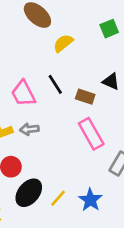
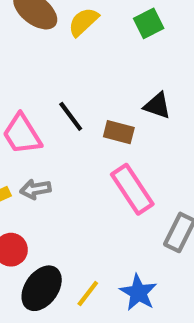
yellow semicircle: (63, 43) -> (83, 22), moved

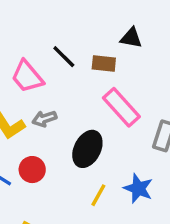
black ellipse: (42, 288) -> (87, 149), moved

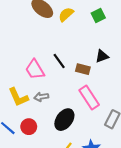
black triangle: (131, 38) -> (102, 56), turned -40

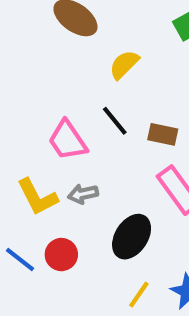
yellow semicircle: (66, 14) -> (124, 65), moved

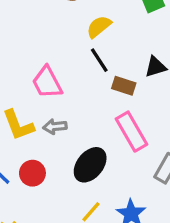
black line: (115, 121) -> (99, 60), moved

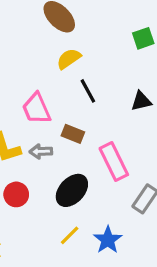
yellow semicircle: (99, 27) -> (69, 59), moved
brown rectangle: (124, 86) -> (73, 134), moved

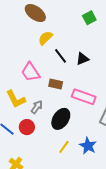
black triangle: (141, 101) -> (83, 59), moved
gray arrow: (41, 151) -> (37, 107), moved, turned 136
pink rectangle: (114, 161) -> (84, 97), turned -35

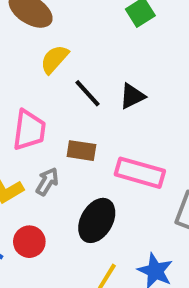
pink trapezoid: (31, 72) -> (29, 130), turned -135
gray arrow: (37, 107) -> (47, 181), moved

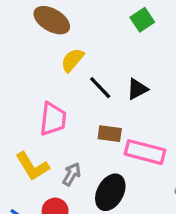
brown rectangle: (81, 151) -> (110, 134), moved
gray arrow: (47, 181) -> (72, 174), moved

